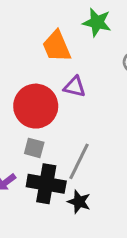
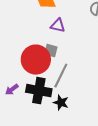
red circle: (36, 106) -> (36, 60), moved
gray square: (34, 148) -> (51, 51), moved

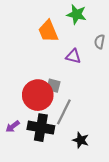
purple triangle: (58, 26) -> (73, 56), moved
black star: (61, 103) -> (81, 140), moved

